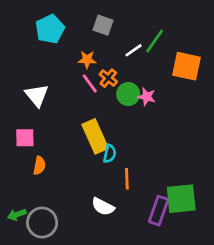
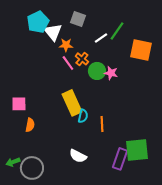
white triangle: (37, 95) -> (53, 32), moved
orange line: (127, 179) -> (102, 124), moved

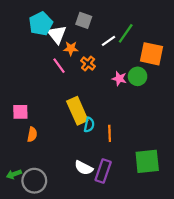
pink line: (68, 63) -> (59, 66), moved
green circle: (97, 71) -> (138, 76), moved
purple rectangle: (120, 159) -> (103, 171), moved

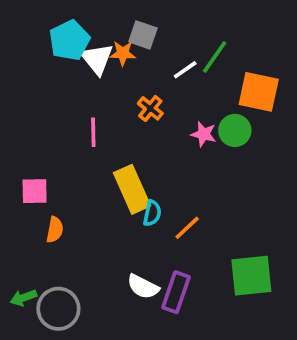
orange star: (71, 48) -> (123, 53), moved
pink line: (59, 66) -> (93, 132), moved, turned 35
orange line: (110, 133) -> (187, 228), turned 49

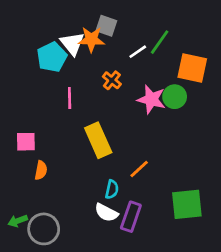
cyan pentagon: (69, 40) -> (52, 57), moved
orange star: (123, 53) -> (91, 39), size x1.4
pink star: (204, 134) -> (151, 99), size x1.5
cyan semicircle: (152, 213) -> (112, 189), moved

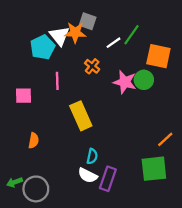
pink square: (26, 142) -> (23, 96), moved
orange line: (139, 169) -> (165, 139), moved

